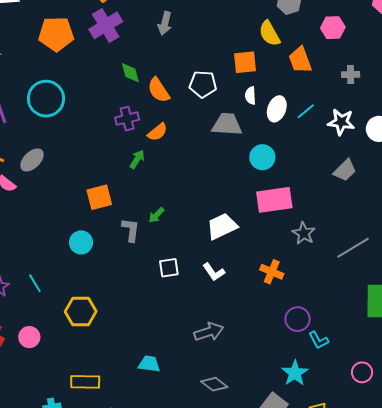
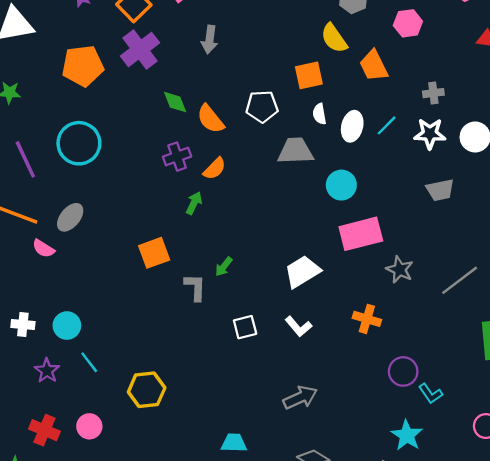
gray cross: (351, 74) -> (433, 93), moved
gray trapezoid: (345, 170) -> (440, 190), turned 40
cyan circle: (81, 242) -> (67, 326), moved

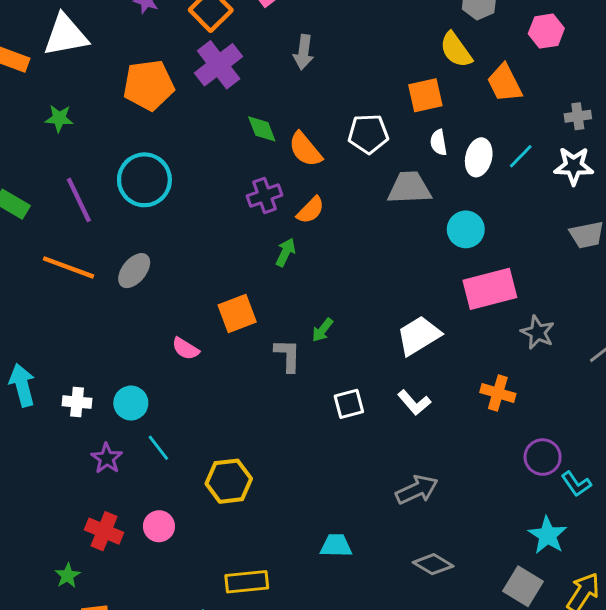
pink semicircle: (43, 249) -> (186, 349), moved

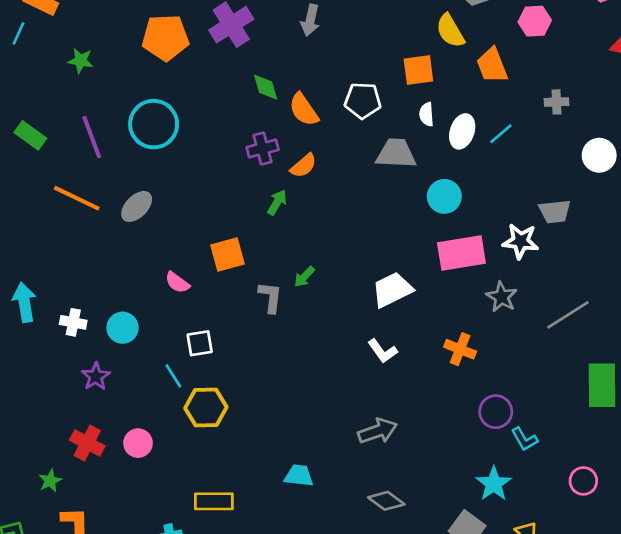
white star: (574, 166) -> (521, 241), moved
white square: (349, 404) -> (200, 343), moved
cyan line: (158, 448) -> (173, 376), moved

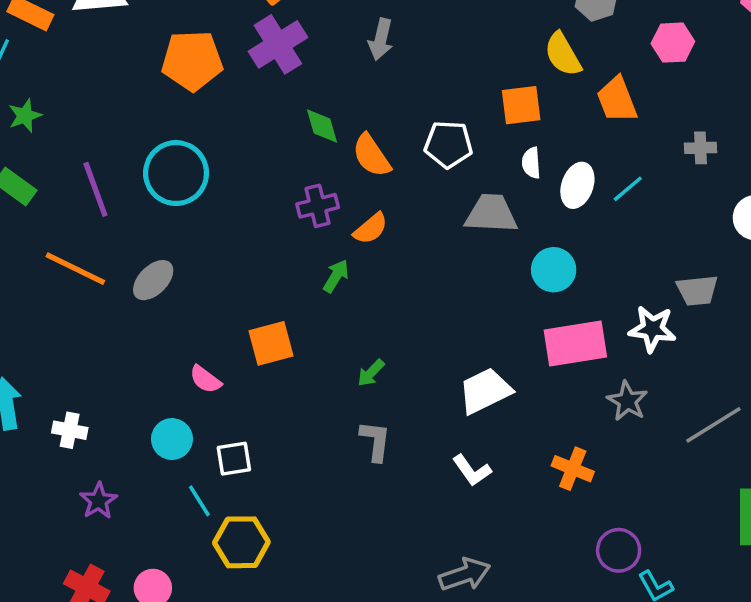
green star: (81, 61) -> (25, 116), moved, turned -30
gray L-shape: (270, 297) -> (375, 441), moved
cyan circle: (123, 328) -> (172, 439), moved

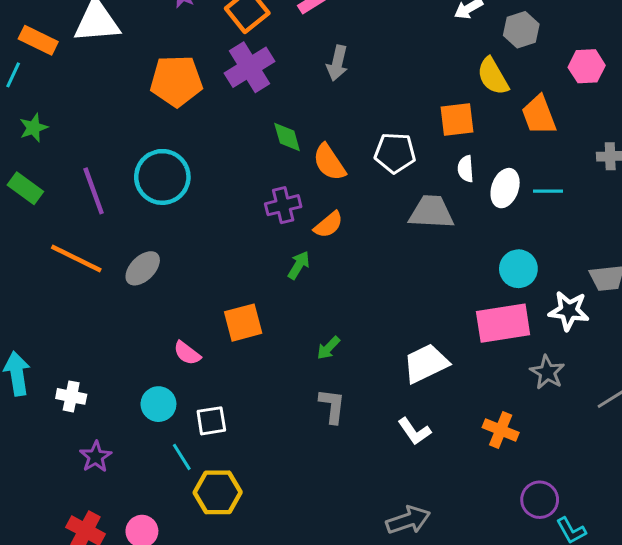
cyan line: (628, 189) -> (548, 191), turned 40
cyan circle: (554, 270) -> (518, 269), moved

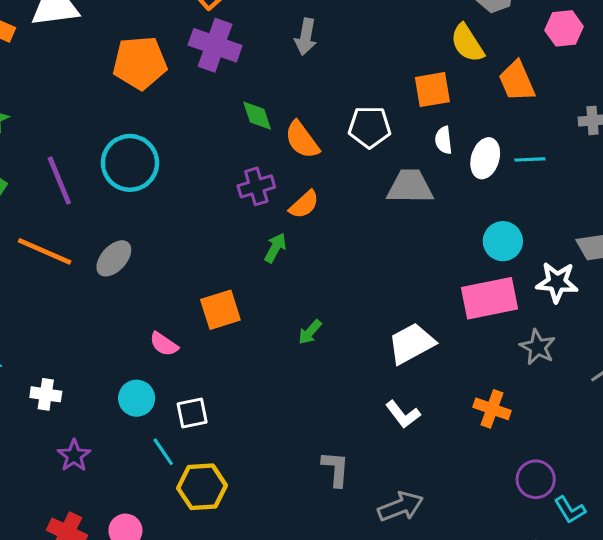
purple cross: (250, 67) -> (215, 45), turned -36
gray L-shape: (332, 406) -> (336, 469), moved

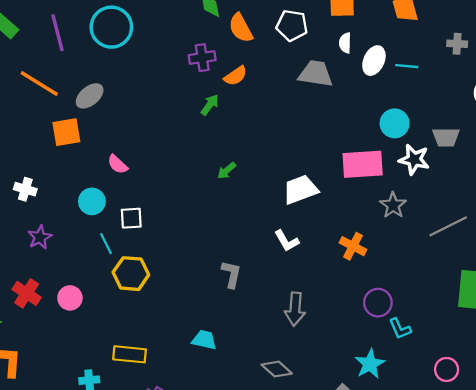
cyan circle: (503, 241) -> (395, 123), moved
orange square: (220, 310) -> (66, 132), moved
gray arrow: (401, 507) -> (295, 309), moved, turned 108

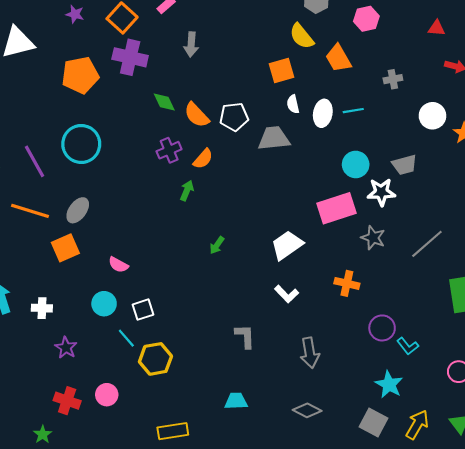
white pentagon: (292, 25) -> (234, 117), moved

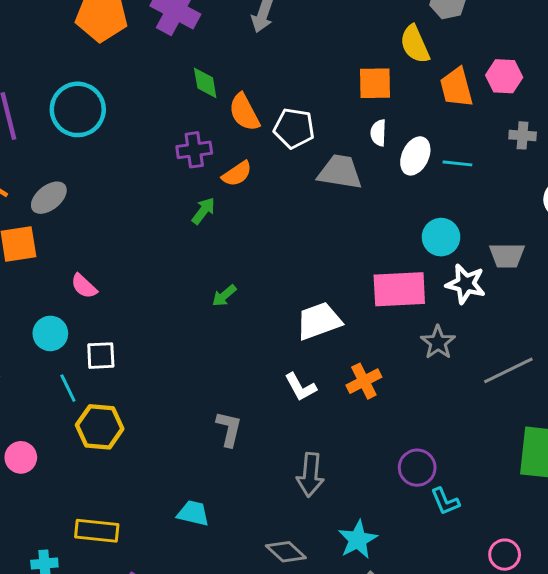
pink hexagon: (366, 19) -> (504, 76), moved
orange cross: (347, 283) -> (364, 381), moved, turned 35
cyan star: (389, 384) -> (358, 540), moved

